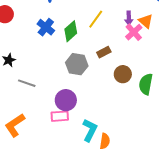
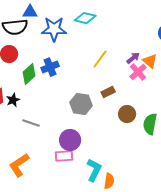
purple arrow: (129, 18) -> (133, 58), turned -128
blue cross: (46, 27) -> (50, 67), turned 30
green diamond: (71, 31) -> (29, 74), moved

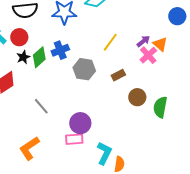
black star: (13, 100) -> (23, 57), moved
gray hexagon: (81, 104) -> (84, 69), moved
gray line: (31, 123) -> (41, 106), turned 30

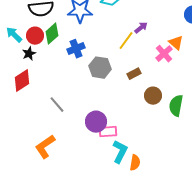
purple arrow: (143, 41) -> (141, 28), moved
black star: (23, 57) -> (29, 54), moved
green diamond: (39, 57) -> (52, 34), moved
pink rectangle: (74, 139) -> (108, 132), moved

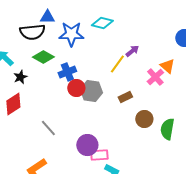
green diamond: (52, 34) -> (43, 57), turned 70
red circle: (35, 36) -> (76, 88), moved

